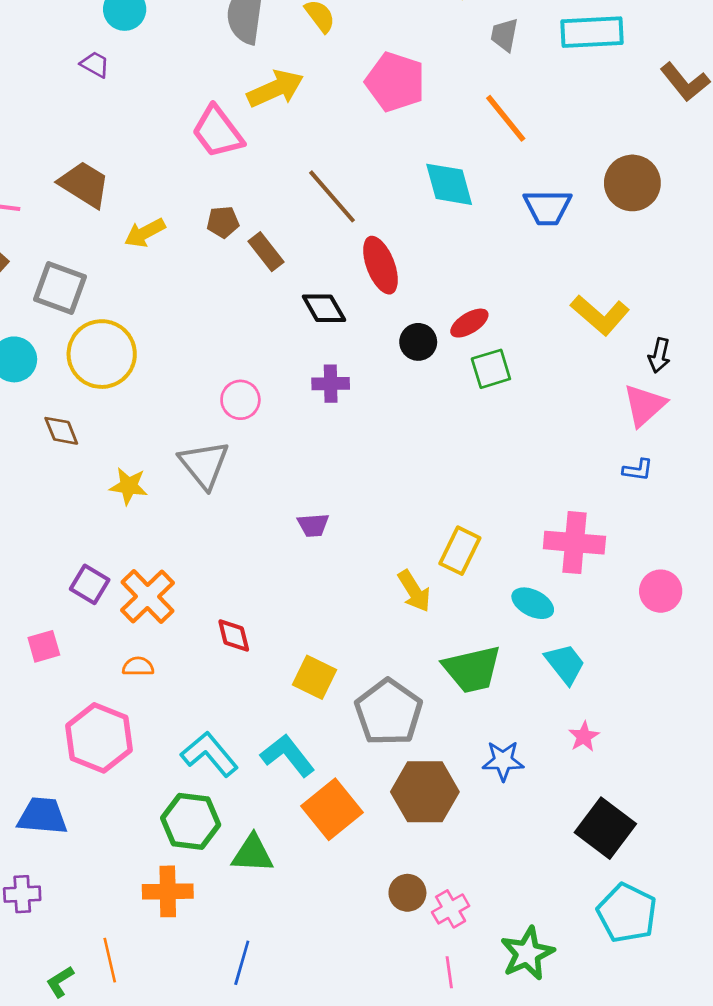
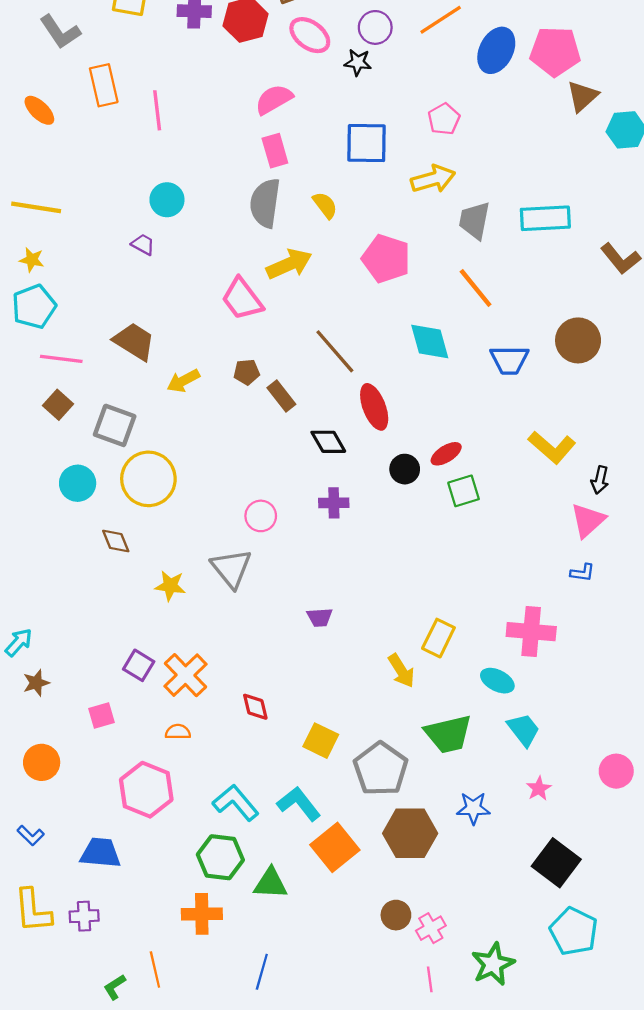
gray trapezoid: (504, 35) -> (474, 220), size x1.4
pink circle: (661, 591) -> (616, 771), moved

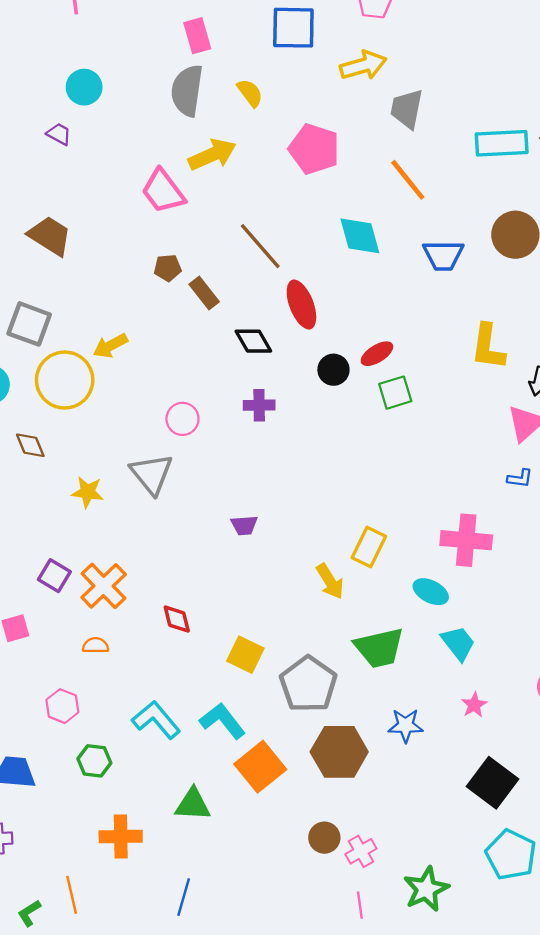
cyan rectangle: (545, 218) -> (502, 143), moved
yellow arrow: (183, 381) -> (110, 346), moved
yellow L-shape: (552, 447) -> (488, 347), turned 57
pink hexagon: (146, 790) -> (62, 706), size x0.6
green hexagon: (220, 857) -> (94, 761), moved, size x0.7

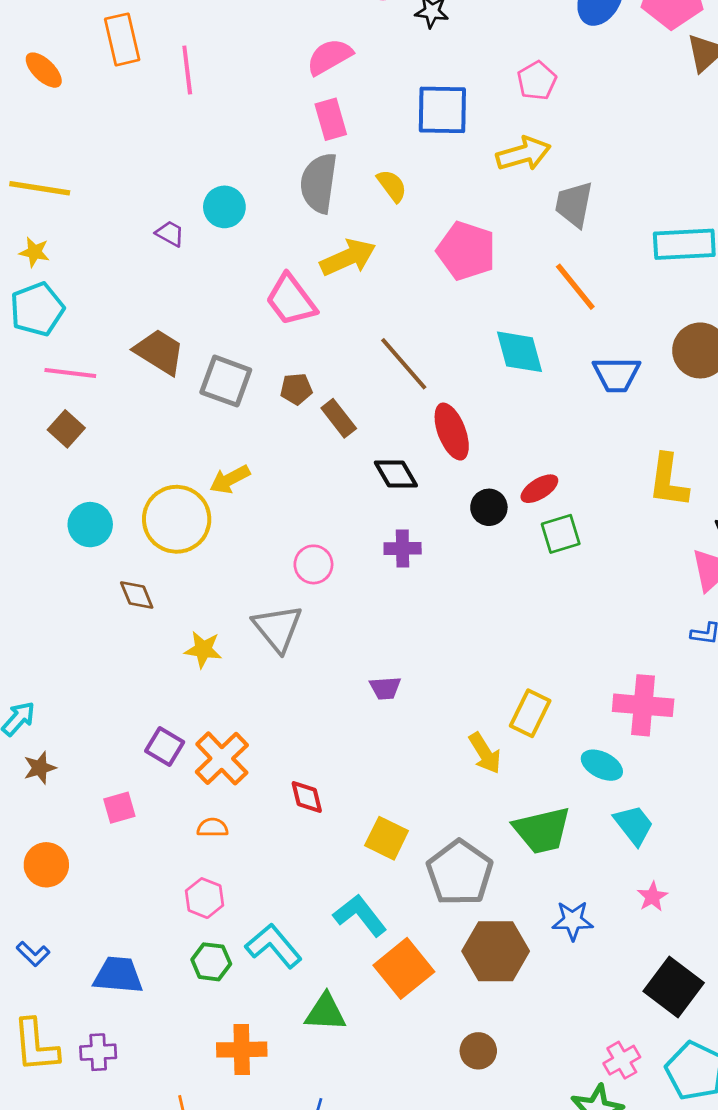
cyan circle: (84, 87) -> (224, 207), moved
gray square: (29, 324) -> (226, 381), moved
pink hexagon: (62, 706) -> (205, 898), moved
cyan L-shape: (156, 720) -> (274, 946), moved
pink cross: (361, 851) -> (622, 1060), moved

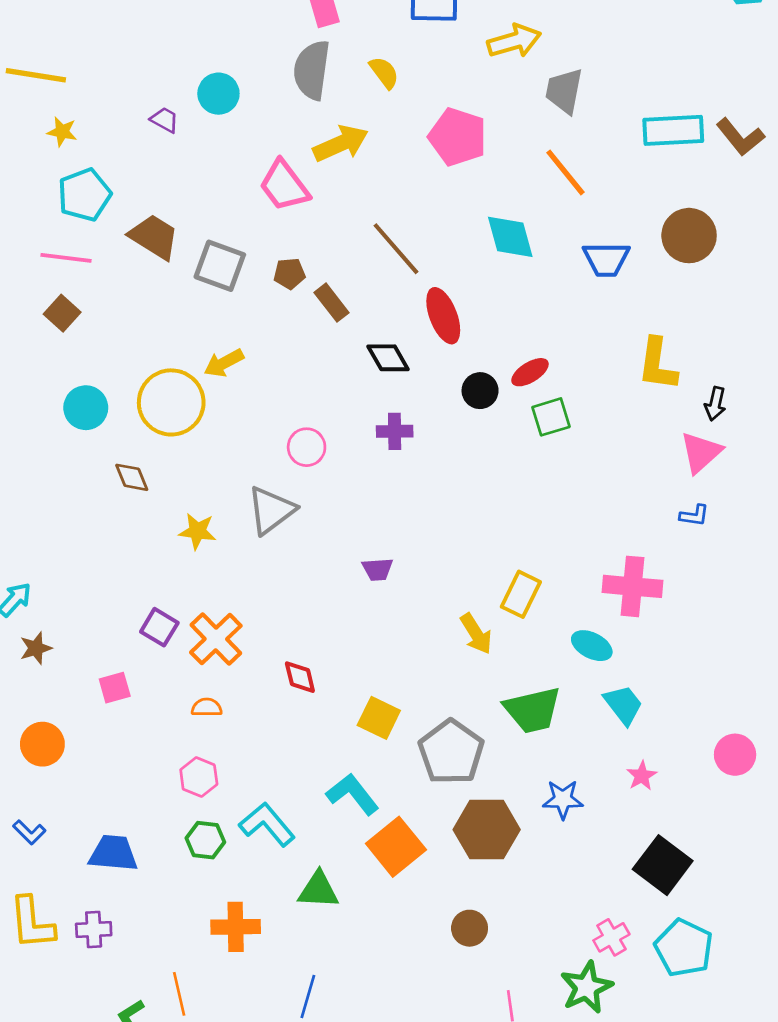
yellow star: (34, 252) -> (62, 132), moved
cyan pentagon: (37, 309) -> (84, 195), moved
gray triangle: (278, 628) -> (271, 510), turned 32

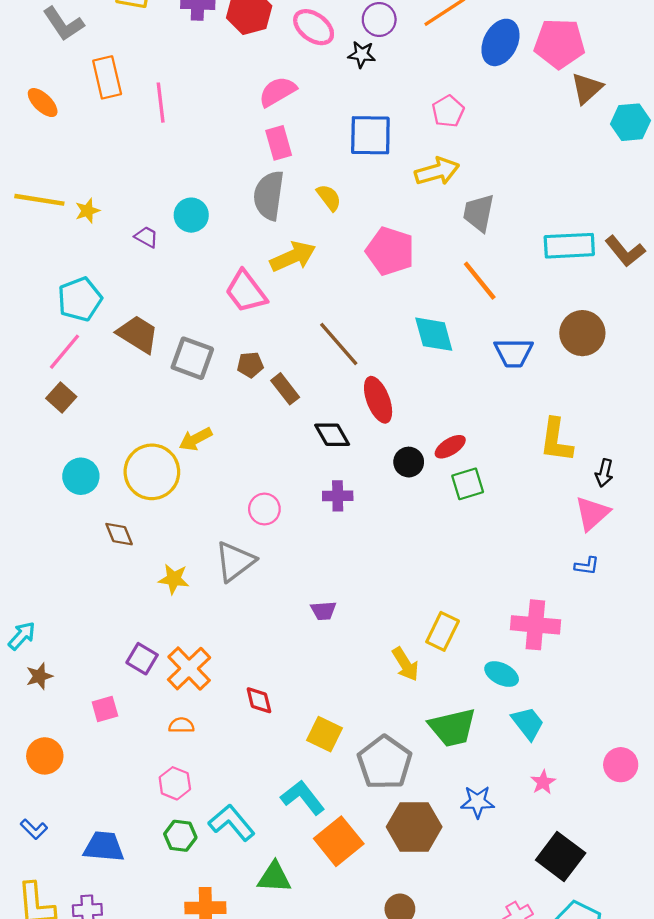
yellow star: (62, 132) -> (87, 211), moved, turned -30
pink line: (66, 258) -> (64, 352), turned -57

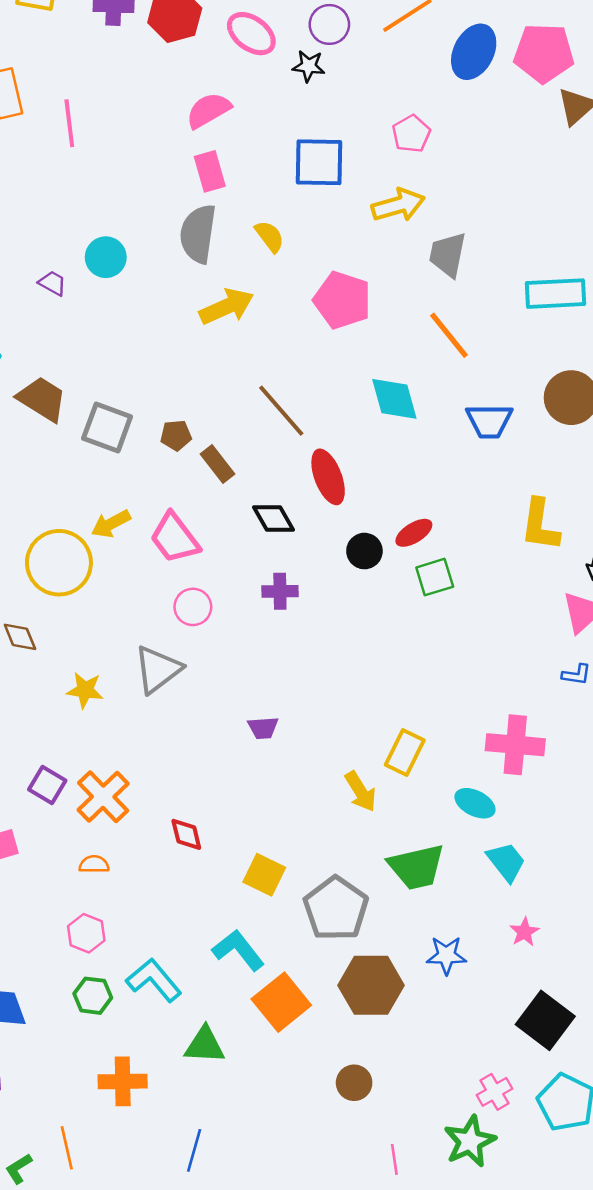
pink trapezoid: (246, 292) -> (175, 538), moved

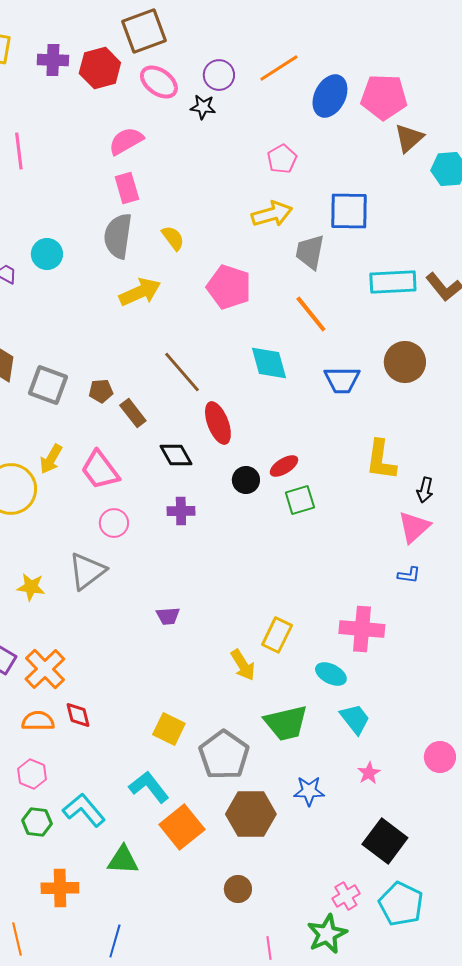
blue square: (319, 162) -> (349, 211), moved
yellow arrow: (111, 524) -> (51, 459), turned -32
red diamond: (186, 834) -> (78, 715), moved
orange semicircle: (94, 864) -> (38, 721), size x1.4

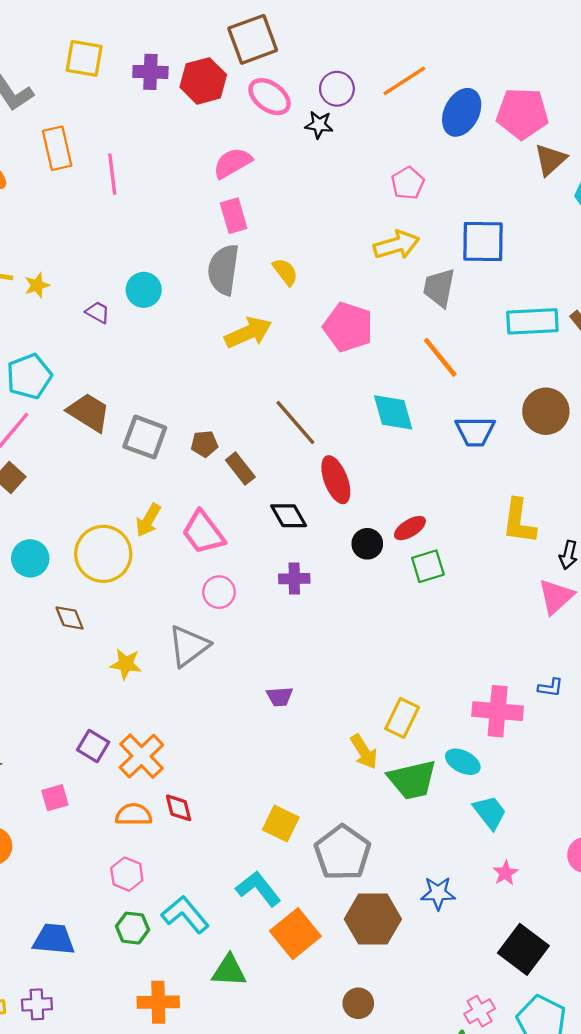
blue L-shape: (409, 575) -> (550, 688), moved
green trapezoid: (286, 723) -> (412, 780), moved

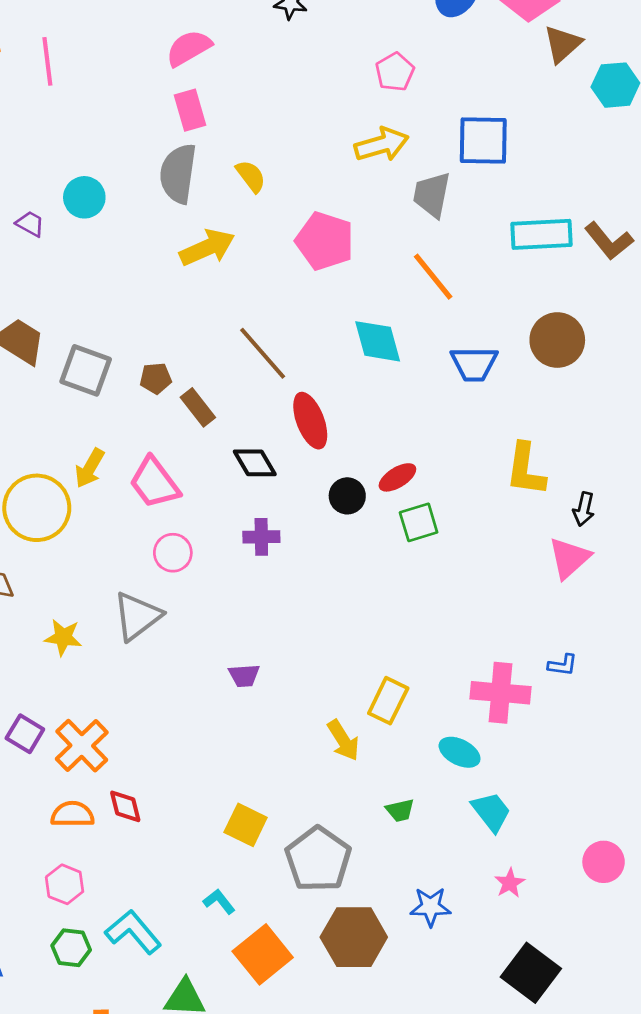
green trapezoid: (412, 780) -> (400, 810), moved, size x0.5
cyan L-shape: (258, 889) -> (219, 901), size x0.6

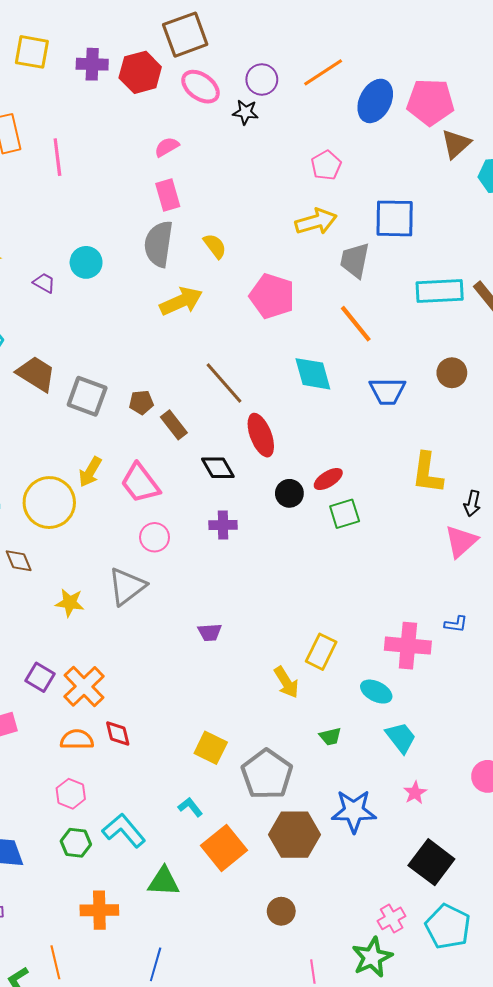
pink semicircle: (189, 48) -> (167, 147), size x0.7
brown circle: (557, 340) -> (452, 373), size x0.7
blue star: (430, 907) -> (354, 811), size x1.4

